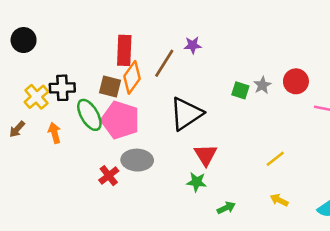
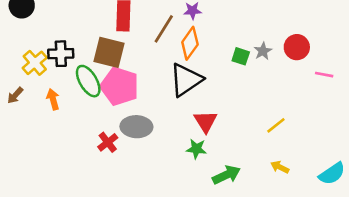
orange diamond: (132, 77) -> (190, 43), moved
brown square: (110, 86) -> (109, 52), size x1.4
green arrow: (226, 208) -> (226, 175), size x1.5

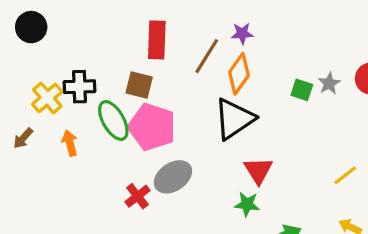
brown square: (109, 52) -> (139, 85), size x0.7
gray ellipse: (136, 127) -> (173, 177), turned -36

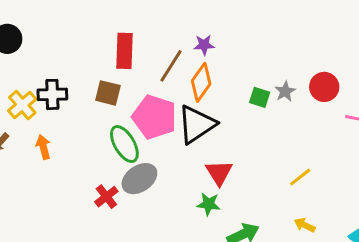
green ellipse: (113, 120) -> (124, 144), moved
pink pentagon: (152, 127) -> (154, 117), moved

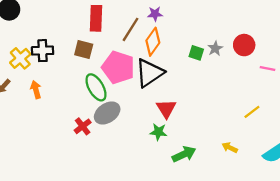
yellow line: (300, 177) -> (252, 112), moved

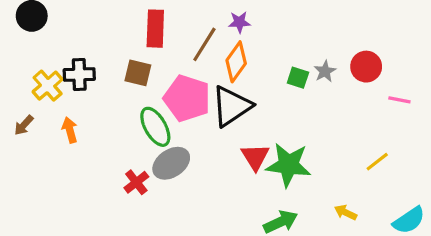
green star: (158, 132) -> (288, 165), moved, size x1.8

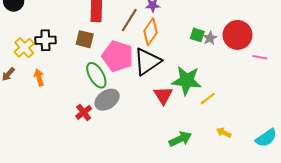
red circle: (366, 67) -> (238, 35), size x1.4
green square: (298, 78) -> (197, 35), moved
yellow line: (377, 162) -> (208, 99), moved
green star: (288, 165) -> (187, 81), moved

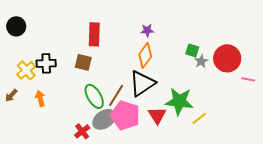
brown line: (129, 20) -> (116, 95), moved
green square: (197, 35) -> (192, 50), moved
pink pentagon: (118, 56) -> (125, 115), moved

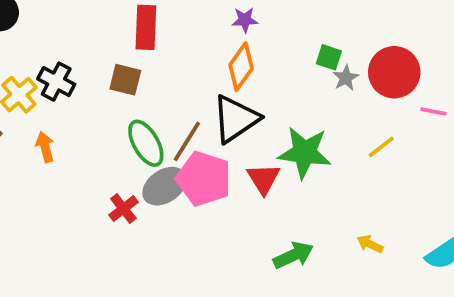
black cross: (46, 63) -> (56, 82), turned 30
yellow line: (199, 118) -> (381, 147), moved

